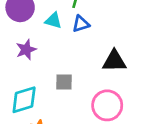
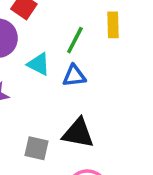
black triangle: (114, 61) -> (78, 133), moved

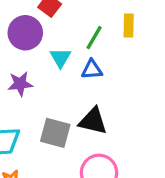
cyan triangle: (39, 64) -> (60, 58), turned 30
gray square: (37, 148) -> (55, 133), size x1.4

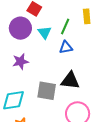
cyan triangle: (60, 58) -> (45, 32), moved

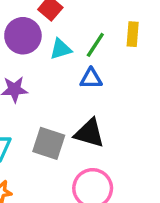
cyan triangle: (45, 32) -> (61, 49), turned 40

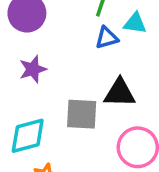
cyan triangle: (61, 49) -> (135, 23), moved, turned 40

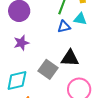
gray square: (82, 114) -> (48, 69), turned 30

